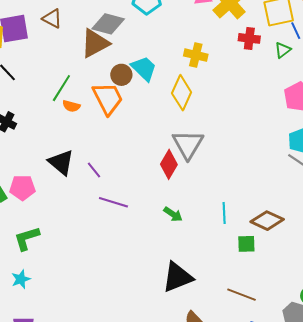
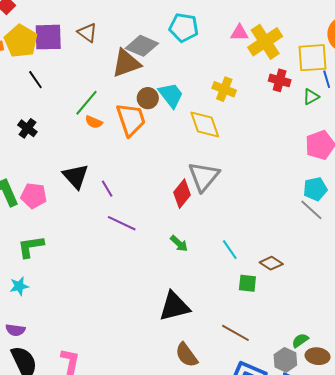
yellow diamond: (182, 93) -> (205, 124), turned -52
cyan line: (224, 213) -> (230, 250), turned -40
brown diamond: (267, 221) -> (271, 263), size x0.7

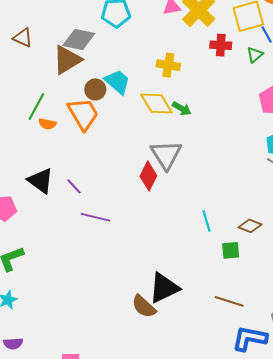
green arrow: (179, 244) -> (182, 109), moved
cyan line: (230, 250) -> (207, 221), turned 30
brown semicircle: (186, 355) -> (144, 306), moved

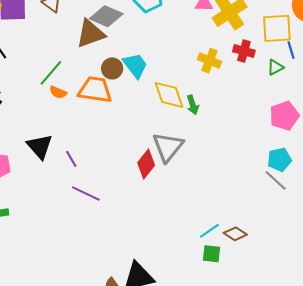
yellow cross: (168, 65) -> (210, 61), moved
green arrow: (182, 109) -> (193, 105), turned 30
orange trapezoid: (83, 114) -> (95, 90), turned -63
cyan line: (207, 221) -> (209, 231), moved, turned 60

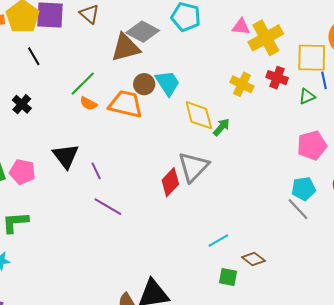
green arrow: (193, 105) -> (221, 127), turned -126
cyan line: (209, 231) -> (218, 241), moved

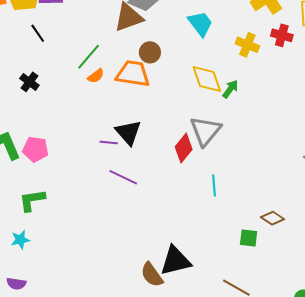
cyan trapezoid: (168, 83) -> (200, 24), moved
orange semicircle: (88, 103) -> (96, 76), turned -60
black triangle: (66, 156) -> (128, 132), moved
purple line: (96, 171) -> (109, 143), turned -54
cyan line: (218, 241) -> (214, 185), moved, turned -60

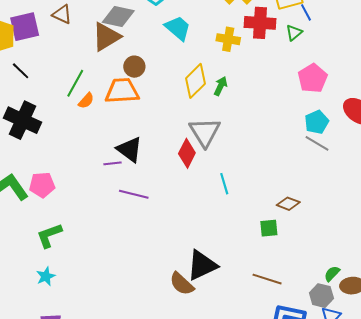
red cross: (282, 35) -> (260, 23), size x1.4
yellow diamond: (207, 79) -> (195, 81), turned 76
black cross: (29, 82) -> (22, 120), size x1.8

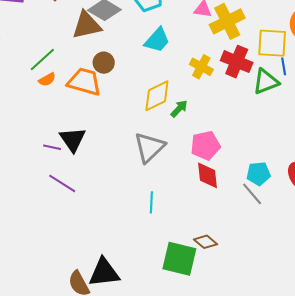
cyan trapezoid: (178, 28) -> (157, 40), turned 72
green triangle: (294, 33) -> (266, 82), size x1.6
pink pentagon: (313, 78) -> (205, 146), moved
red diamond: (187, 153) -> (208, 175), moved, turned -52
green square: (269, 228) -> (179, 259), size x1.8

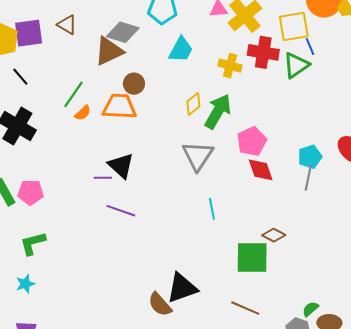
yellow diamond: (157, 96) -> (193, 104), size x0.7
green arrow: (179, 109) -> (218, 111), size x1.8
gray line: (252, 194) -> (308, 178), turned 65

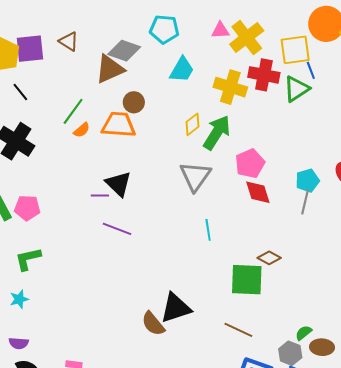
yellow cross: (230, 66) -> (230, 87), size x1.4

